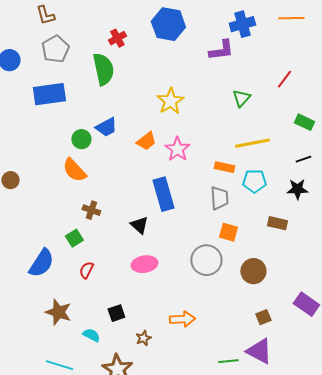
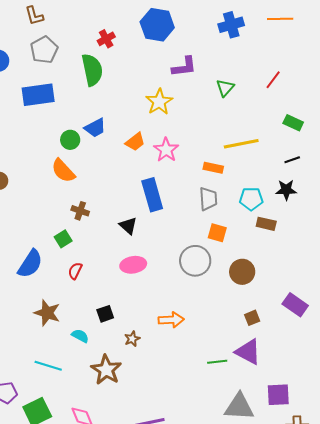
purple L-shape: (221, 50) -> (184, 67), moved
green triangle: (241, 98) -> (225, 88), moved
cyan pentagon: (254, 181) -> (251, 199), moved

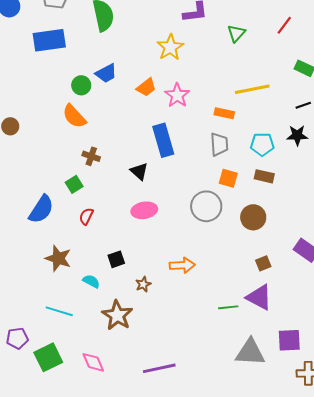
brown rectangle: (266, 224) -> (264, 176), moved

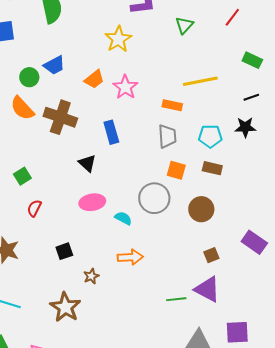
blue rectangle: (163, 140) -> (111, 132), size x0.7
brown cross: (91, 156) -> (60, 117), moved, size x1.8
cyan semicircle: (91, 281) -> (123, 218), moved

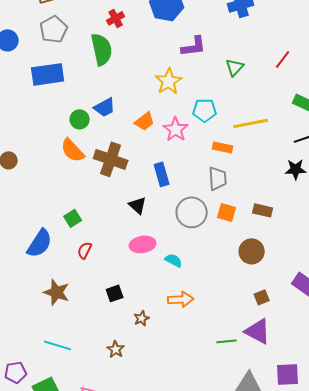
cyan pentagon: (210, 136) -> (205, 110), moved
gray circle: (154, 198) -> (192, 212), moved
brown star: (65, 307) -> (116, 349), size x0.6

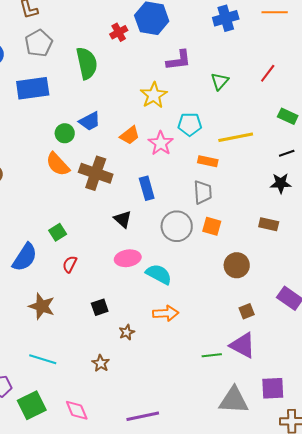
red cross: (116, 18) -> (119, 32), moved
brown rectangle: (263, 210) -> (269, 224), moved
cyan semicircle: (174, 260) -> (159, 274), size x1.5

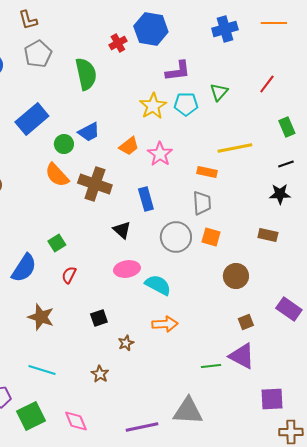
blue rectangle: (33, 88) -> (32, 119), moved, turned -32
green rectangle: (288, 116) -> (287, 127), turned 42
cyan pentagon: (190, 124) -> (186, 104), moved
gray triangle: (234, 400) -> (188, 411), moved

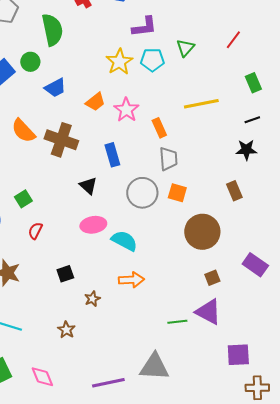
green circle: (64, 144) -> (30, 62), moved
orange rectangle: (207, 172) -> (159, 128), moved, turned 54
brown rectangle: (268, 235) -> (234, 191), turned 54
brown circle: (236, 276) -> (202, 232), size x1.4

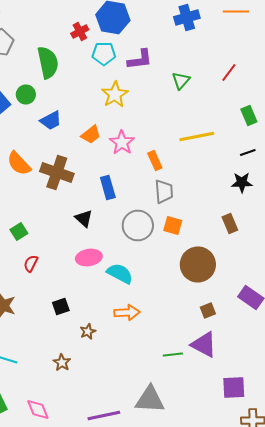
cyan pentagon: (152, 60) -> (104, 54), moved

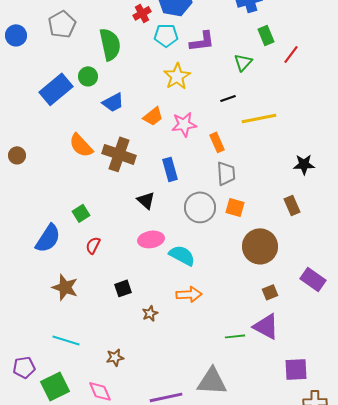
green rectangle: (249, 116) -> (266, 35), moved
pink star: (122, 142) -> (184, 124), turned 30
black line: (248, 152) -> (228, 98), moved
brown star: (62, 362) -> (115, 357), moved, turned 30

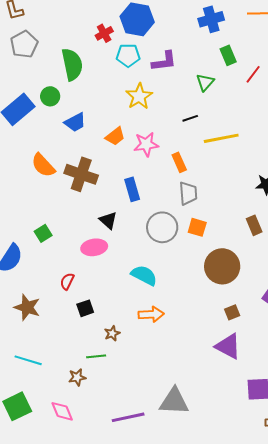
pink ellipse: (151, 239) -> (94, 247), moved
red semicircle: (93, 245) -> (67, 281), moved
green line: (235, 336) -> (96, 356), moved

